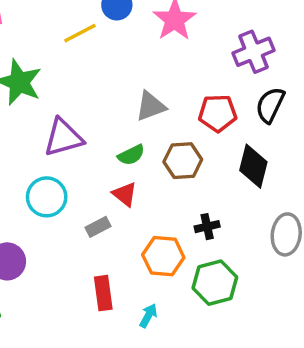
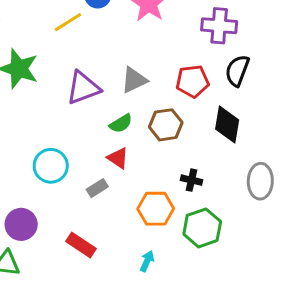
purple cross: (253, 52) -> (219, 26), turned 32
purple triangle: (63, 138) -> (83, 88), moved
black cross: (207, 227) -> (191, 180), turned 30
red rectangle: (103, 293) -> (81, 245), moved, turned -44

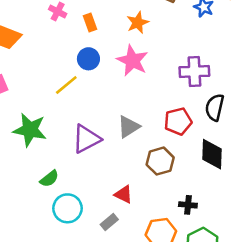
green semicircle: (121, 124) -> (49, 179), moved

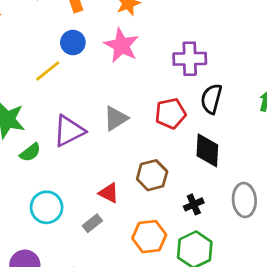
brown hexagon: (160, 161) -> (152, 175), moved
green semicircle: (49, 179) -> (30, 152), moved
black cross: (188, 205) -> (194, 204), moved, turned -30

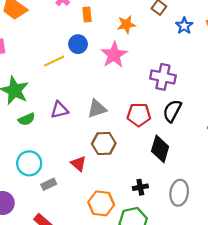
purple triangle: (69, 131) -> (59, 110), size x0.7
brown hexagon: (152, 175) -> (104, 143), moved
gray rectangle: (92, 223) -> (49, 184), moved

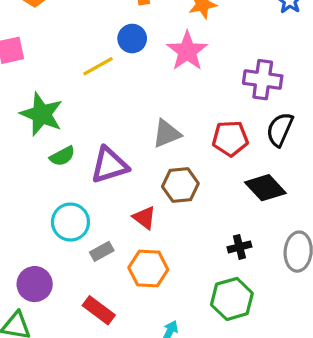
purple triangle: (59, 110) -> (109, 165), moved, size x1.4
black diamond: (160, 149) -> (265, 188), turned -56
orange hexagon: (101, 203) -> (148, 269), moved

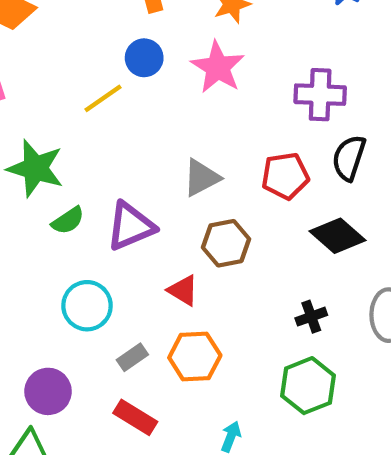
gray rectangle: (102, 251) -> (132, 357), moved

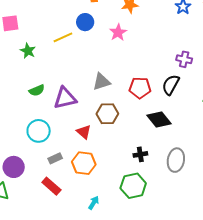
pink star: (218, 67) -> (118, 32), size x0.7
purple cross: (320, 95) -> (184, 59), moved, size x0.7
green star: (35, 168) -> (28, 51), moved, size x0.6

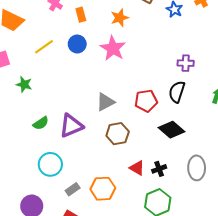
pink star: (118, 32) -> (113, 48), size x1.4
yellow line: (63, 37) -> (44, 47), moved
red triangle: (84, 132) -> (137, 168), moved

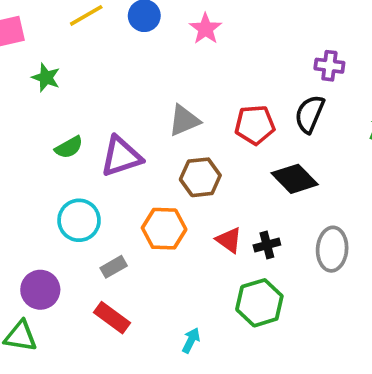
pink star: (113, 48) -> (206, 29), size x0.7
orange hexagon: (103, 189) -> (164, 229), moved

